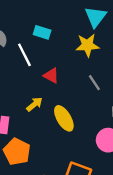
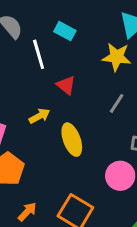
gray line: (94, 83) -> (117, 103), turned 56

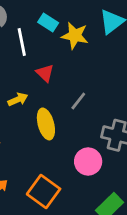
yellow star: (117, 57) -> (75, 36), moved
gray line: (117, 103) -> (78, 101), moved

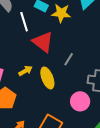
red triangle: (45, 73) -> (43, 42), size x1.6
yellow arrow: (18, 99) -> (25, 71), moved

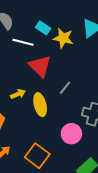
white line: (24, 22) -> (23, 42), turned -66

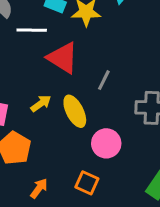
pink circle: (71, 134) -> (106, 143), moved
orange square: (37, 156) -> (87, 183), size x0.7

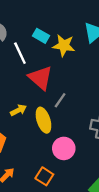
white line: (32, 30) -> (20, 53), turned 55
gray line: (104, 80) -> (60, 100), moved

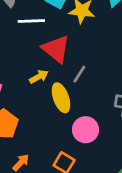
white line: (20, 53) -> (31, 21), turned -65
yellow arrow: (18, 110) -> (39, 77), moved

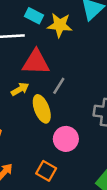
red triangle: (56, 49) -> (36, 62), turned -36

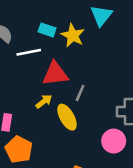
yellow star: (60, 25) -> (73, 35), turned 30
pink circle: (66, 139) -> (114, 141), moved

